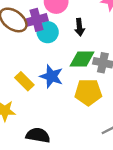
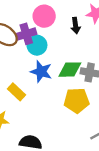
black arrow: (79, 27) -> (76, 26), moved
blue star: (51, 76) -> (41, 72), moved

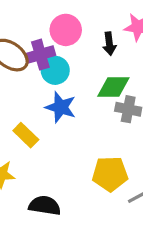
green diamond: (70, 70) -> (113, 87), moved
yellow pentagon: (77, 100) -> (110, 174), moved

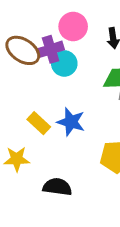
blue star: (61, 107) -> (71, 122), moved

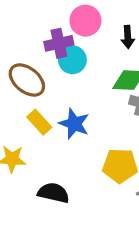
brown ellipse: (23, 50) -> (27, 80), moved

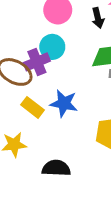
purple cross: (59, 43) -> (37, 62), moved

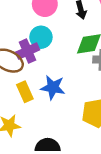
yellow rectangle: (33, 107) -> (25, 92), turned 30

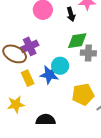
cyan circle: (41, 37) -> (60, 66), moved

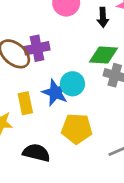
yellow rectangle: (28, 78) -> (25, 103), moved
yellow pentagon: (83, 94) -> (77, 129), moved

